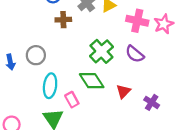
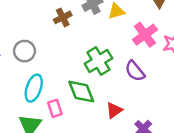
brown cross: (63, 20) -> (63, 17), turned -35
pink cross: (137, 21) -> (145, 35), turned 30

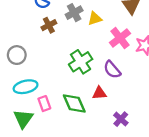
cyan ellipse: (34, 88) -> (26, 87), turned 60
green diamond: (81, 92) -> (74, 103), moved
red triangle: (114, 110) -> (99, 93), moved, turned 32

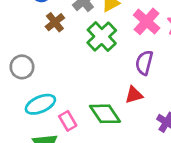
green cross: (81, 62) -> (102, 37), moved
purple semicircle: (112, 70) -> (144, 63), turned 66

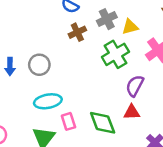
purple semicircle: (144, 63) -> (135, 86), moved

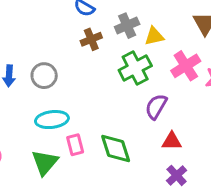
red triangle: (132, 112) -> (172, 141), moved

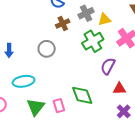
gray circle: (44, 76) -> (47, 49), moved
cyan ellipse: (52, 120) -> (24, 81), moved
pink rectangle: (75, 145) -> (59, 106), moved

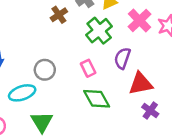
gray circle: (47, 49) -> (45, 70), moved
red triangle: (119, 89) -> (141, 84), size x1.5
pink rectangle: (59, 106) -> (88, 68), moved

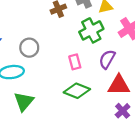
gray circle: (45, 70) -> (29, 48), moved
green diamond: (97, 99) -> (77, 91), turned -50

